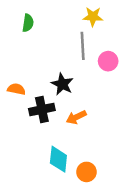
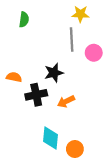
black star: (62, 84) -> (54, 73), turned 30

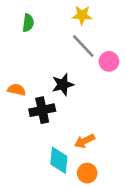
yellow star: (80, 14) -> (82, 15), moved
gray line: (72, 39) -> (83, 46), turned -40
orange arrow: (66, 101) -> (85, 141), moved

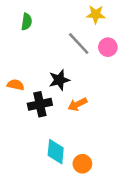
yellow star: (82, 15) -> (96, 14), moved
pink circle: (109, 61) -> (108, 47), moved
orange arrow: (85, 141) -> (78, 104), moved

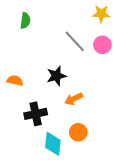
yellow star: (96, 14) -> (101, 14), moved
black cross: (40, 104) -> (36, 114), moved
orange circle: (82, 164) -> (78, 132), moved

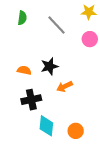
gray line: (75, 41) -> (56, 25), moved
orange semicircle: (15, 80) -> (24, 70), moved
orange circle: (78, 132) -> (76, 131), moved

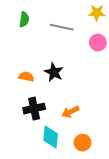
gray line: (56, 25) -> (62, 27), turned -35
black star: (49, 66) -> (54, 72), turned -30
orange arrow: (65, 86) -> (70, 112), moved

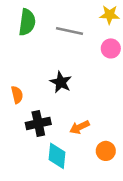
green semicircle: (24, 19) -> (27, 22), size x1.5
orange semicircle: (26, 77) -> (17, 95), moved, turned 64
orange circle: (82, 143) -> (106, 151), moved

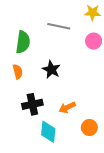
green semicircle: (27, 22) -> (23, 42), moved
orange semicircle: (17, 95) -> (18, 72), moved

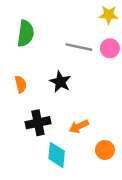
gray line: (59, 26) -> (79, 47), moved
green semicircle: (23, 42) -> (26, 33), moved

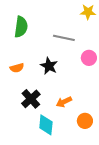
pink circle: (110, 48) -> (89, 58), moved
orange semicircle: (21, 84) -> (17, 68), turned 88
black cross: (38, 123) -> (31, 99), turned -30

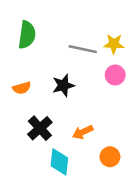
yellow star: (88, 12) -> (114, 44), moved
black star: (49, 66) -> (63, 85), turned 30

